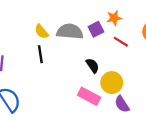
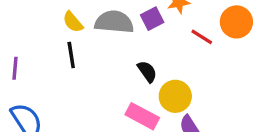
red line: (121, 42) -> (202, 37), moved

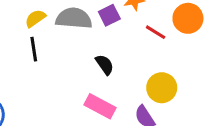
yellow semicircle: (73, 22) -> (35, 18), turned 95
yellow circle: (175, 96) -> (162, 88), moved

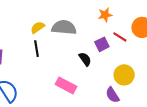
purple square: (109, 15) -> (102, 44), moved
pink rectangle: (100, 106) -> (66, 85), moved

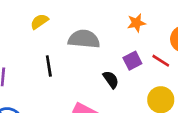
yellow semicircle: (38, 27) -> (39, 22), moved
red line: (120, 37) -> (161, 61), moved

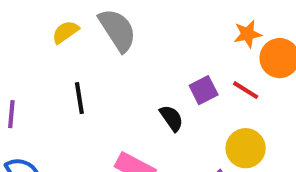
orange star: (136, 23) -> (248, 34), moved
gray semicircle: (84, 39) -> (117, 30), moved, turned 52

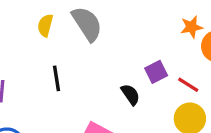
yellow semicircle: (65, 32) -> (45, 25), turned -40
red line: (246, 90) -> (188, 85), moved

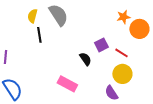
black line: (57, 78) -> (39, 35), moved

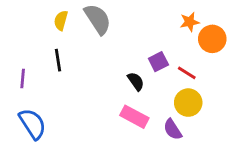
black line: (39, 35) -> (58, 60), moved
pink rectangle: (67, 84) -> (134, 117), moved

